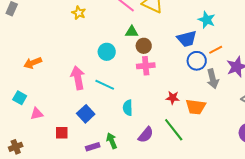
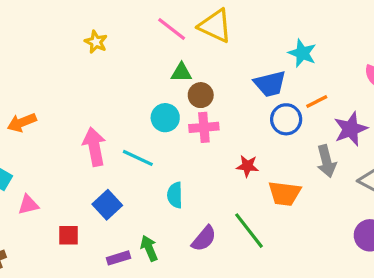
cyan circle: (107, 52) -> (165, 118), moved
gray arrow: (213, 79) -> (326, 161), moved
red star: (173, 98) -> (247, 166), moved

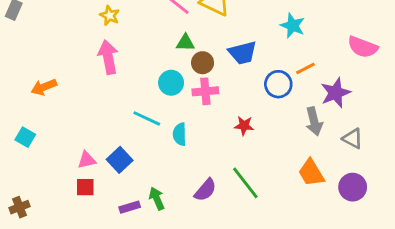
blue trapezoid: (270, 84) -> (243, 53), moved
pink arrow: (94, 147) -> (108, 57), moved
orange trapezoid: (285, 193) -> (311, 173), moved, turned 52
cyan semicircle: (175, 195) -> (180, 134), moved
pink triangle: (28, 205) -> (87, 160), moved

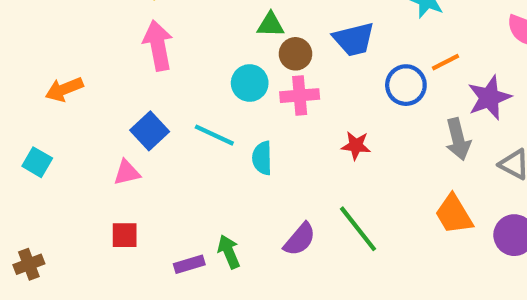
pink triangle: (87, 160) -> (127, 173), moved
blue square: (120, 160) -> (150, 131), moved

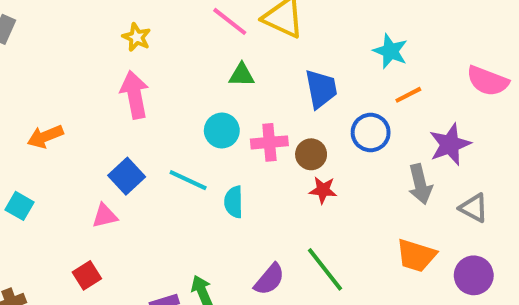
blue trapezoid: (354, 39) -> (321, 89), turned -87
brown circle: (295, 54) -> (311, 154), moved
orange line: (445, 62) -> (408, 95), moved
orange trapezoid: (454, 214) -> (416, 255), turned -42
red square: (125, 235) -> (87, 275), moved, turned -32

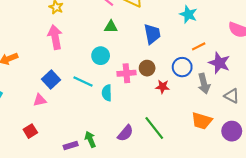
orange line: (408, 95) -> (199, 46), moved
blue circle: (371, 133) -> (182, 67), moved
pink cross: (269, 142) -> (126, 73), moved
purple star: (450, 144) -> (219, 63), turned -30
red star: (323, 190) -> (163, 87), moved

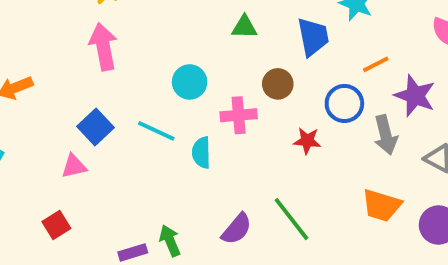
green triangle: (111, 27) -> (244, 27), moved
blue trapezoid: (152, 34) -> (313, 37), moved
brown circle: (147, 68) -> (278, 84), moved

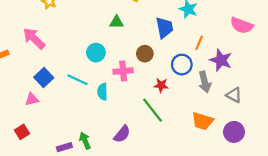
green triangle: (244, 27) -> (117, 22), moved
pink arrow: (103, 47) -> (34, 38), moved, turned -35
orange line: (376, 64) -> (199, 43), turned -40
green line: (291, 219) -> (152, 110), moved

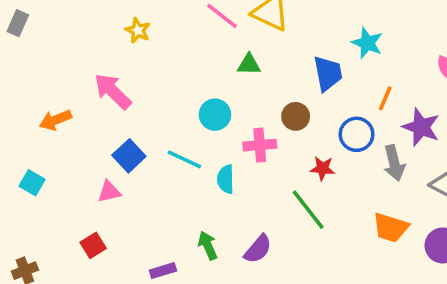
green arrow: (85, 141) -> (208, 245), moved

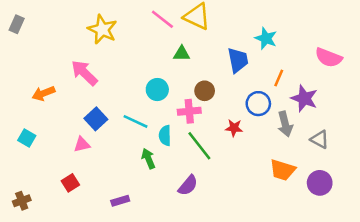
yellow star: (138, 30) -> (102, 29), size x1.6
brown circle: (296, 116) -> (205, 91), moved
green line: (308, 210) -> (199, 146), moved
green arrow: (208, 245) -> (148, 159), moved

